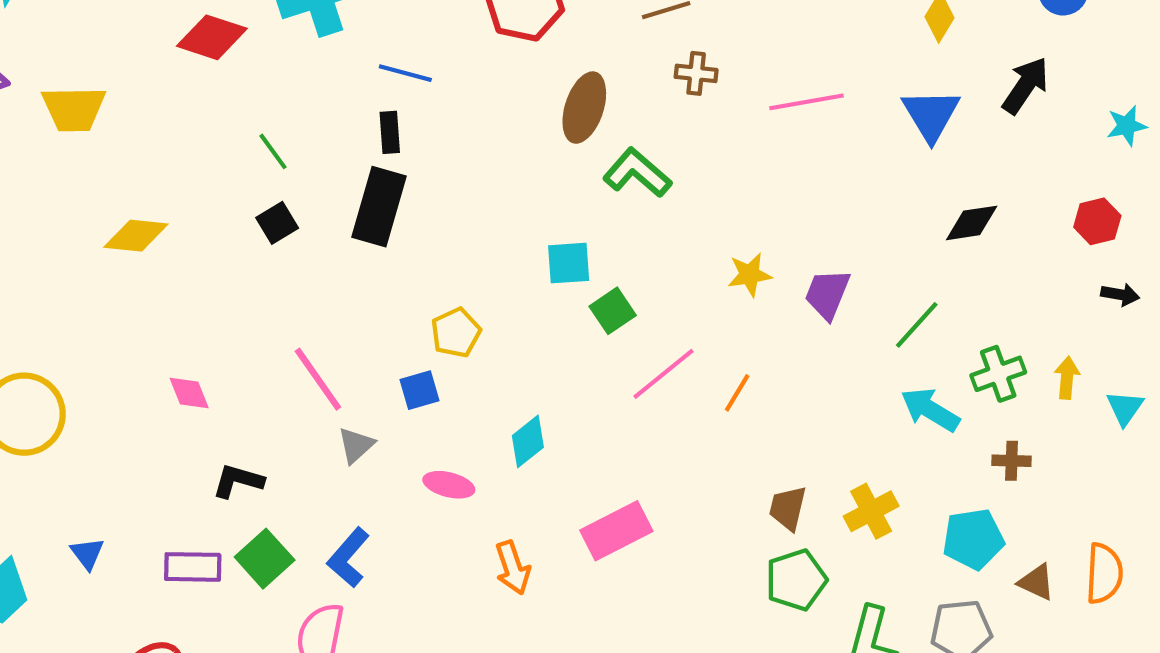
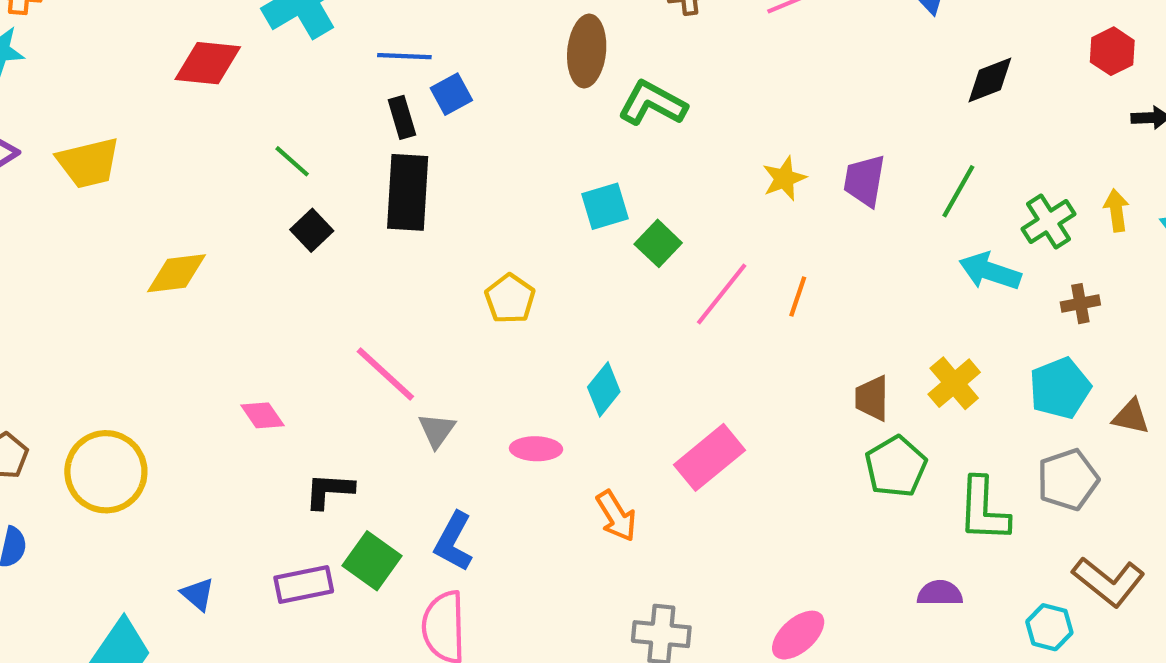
blue square: (419, 390) -> (451, 94), moved

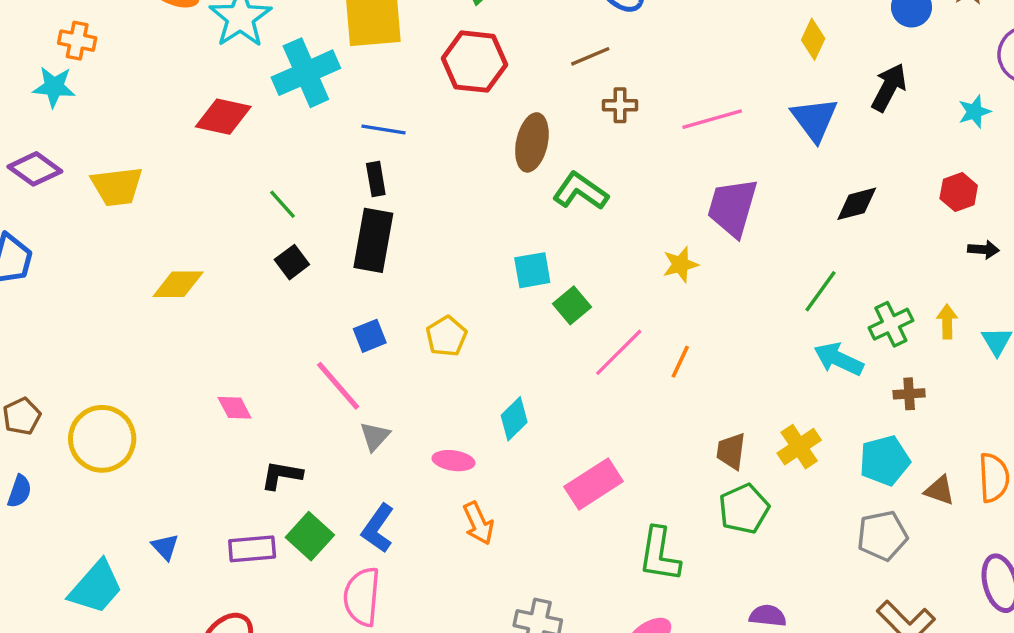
blue square: (451, 94) -> (370, 336), moved
purple trapezoid: (864, 181) -> (732, 207), moved, size x1.4
green L-shape: (983, 510) -> (659, 554), moved
orange arrow: (616, 516) -> (478, 523), moved

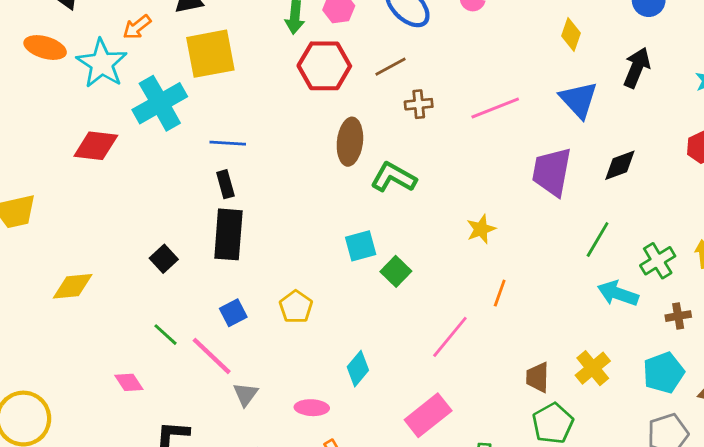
red hexagon: (474, 62) -> (324, 66), moved
green line: (282, 204) -> (166, 335), moved
purple trapezoid: (732, 207) -> (552, 172), moved
pink line: (619, 352) -> (450, 337), moved
orange line: (680, 362) -> (500, 293), moved

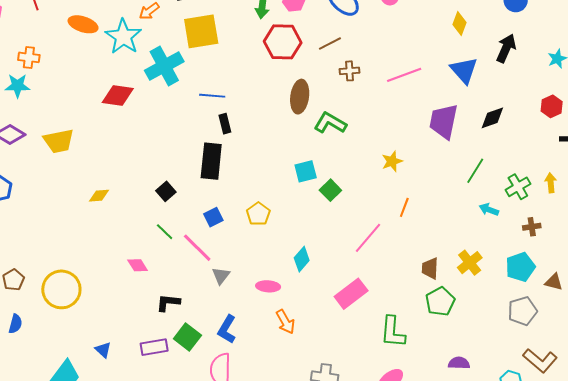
black rectangle: (225, 184) -> (225, 124), moved
black square: (164, 259) -> (166, 191), moved
yellow diamond: (73, 286) -> (99, 196), size x0.7
cyan arrow: (618, 293) -> (489, 210), size x0.7

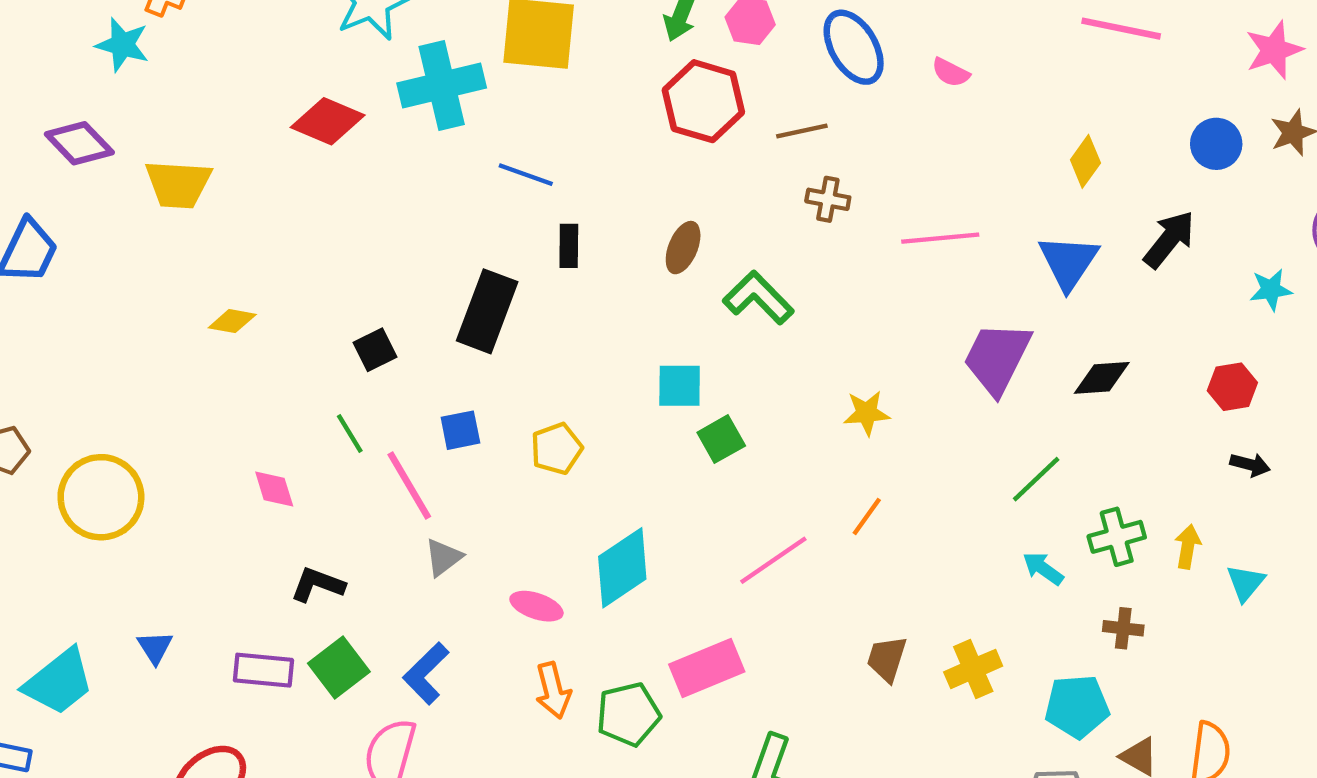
brown ellipse: (300, 97) -> (683, 248), moved, size x0.7
black rectangle: (225, 124) -> (569, 246), moved
cyan diamond: (302, 259) -> (622, 568), size x1.5
green pentagon: (440, 302) -> (628, 714), moved

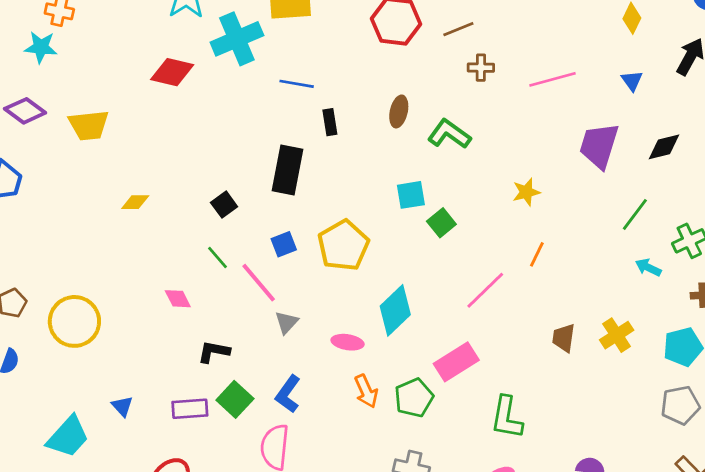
blue triangle: (1068, 262) -> (632, 81), size x0.6
yellow pentagon: (557, 449) -> (343, 245), size x1.6

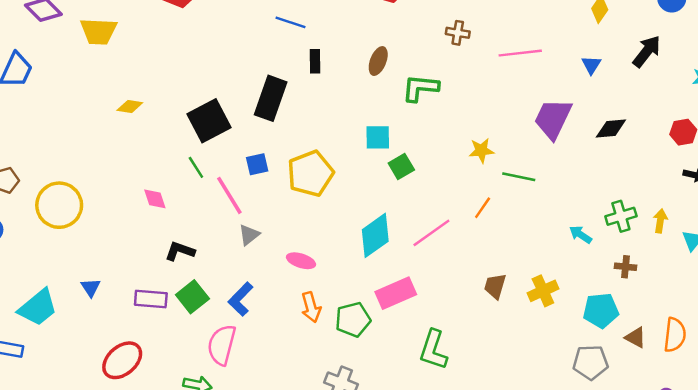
green L-shape: (449, 134) -> (420, 88), turned -39
black square: (224, 205) -> (209, 121), size x1.8
green line: (635, 214) -> (519, 177), moved, turned 56
cyan diamond: (395, 310) -> (375, 235), moved

